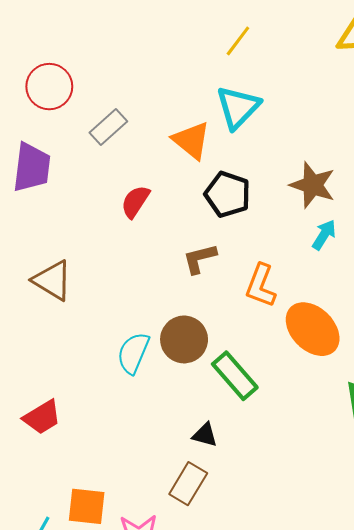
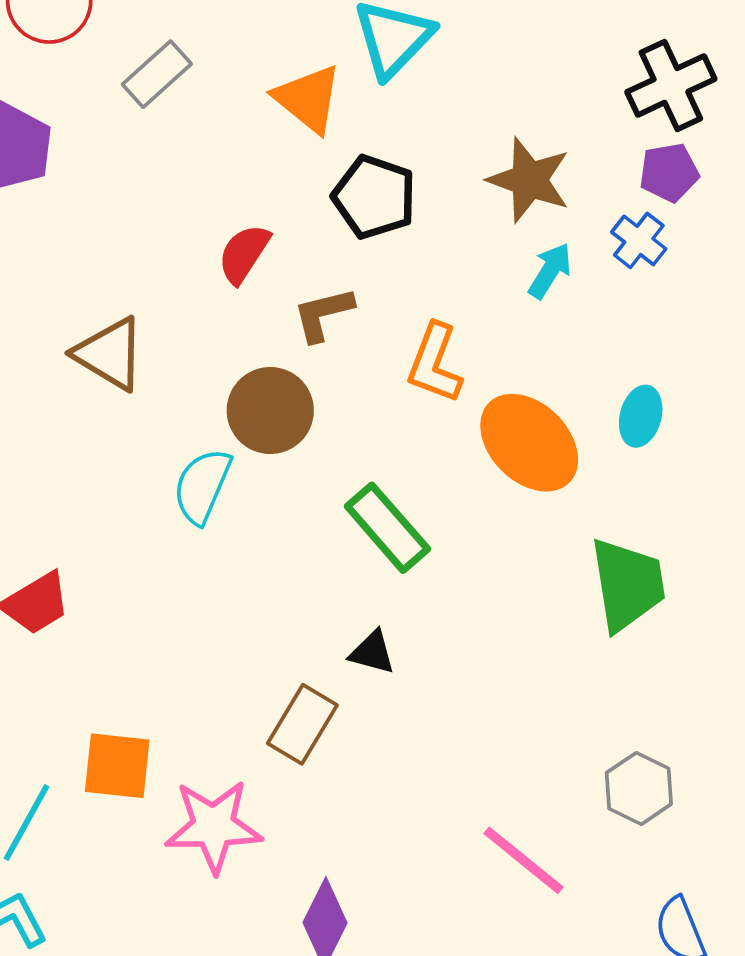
red semicircle: (135, 202) -> (244, 254), moved
brown triangle: (52, 280) -> (110, 354), moved
brown circle: (184, 339) -> (270, 411), moved
black triangle: (205, 435) -> (372, 652), moved

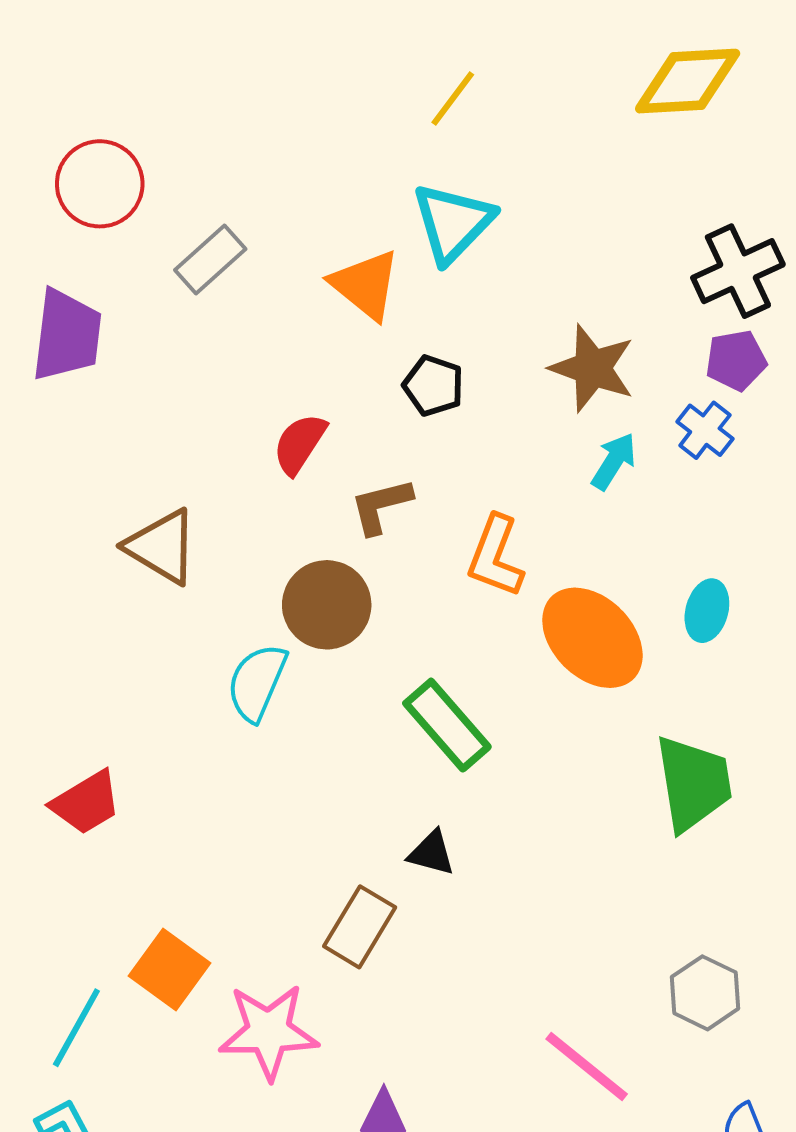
black pentagon: (374, 197) -> (433, 386), size x0.7
orange square: (117, 766) -> (170, 969), turned 30

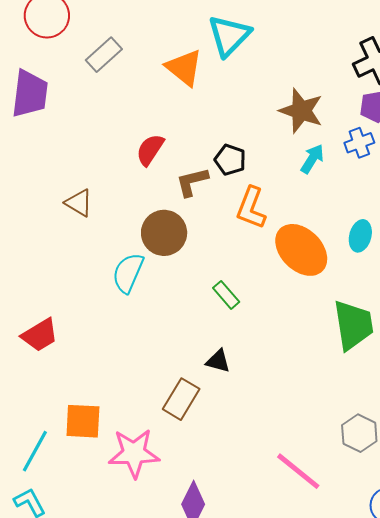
black pentagon: (433, 386) -> (230, 160), moved
blue cross: (705, 430) -> (359, 143), turned 32
brown triangle: (162, 547) -> (79, 203), size x0.7
green rectangle: (447, 725) -> (226, 295), size x0.6
orange square: (170, 969) -> (83, 421), turned -33

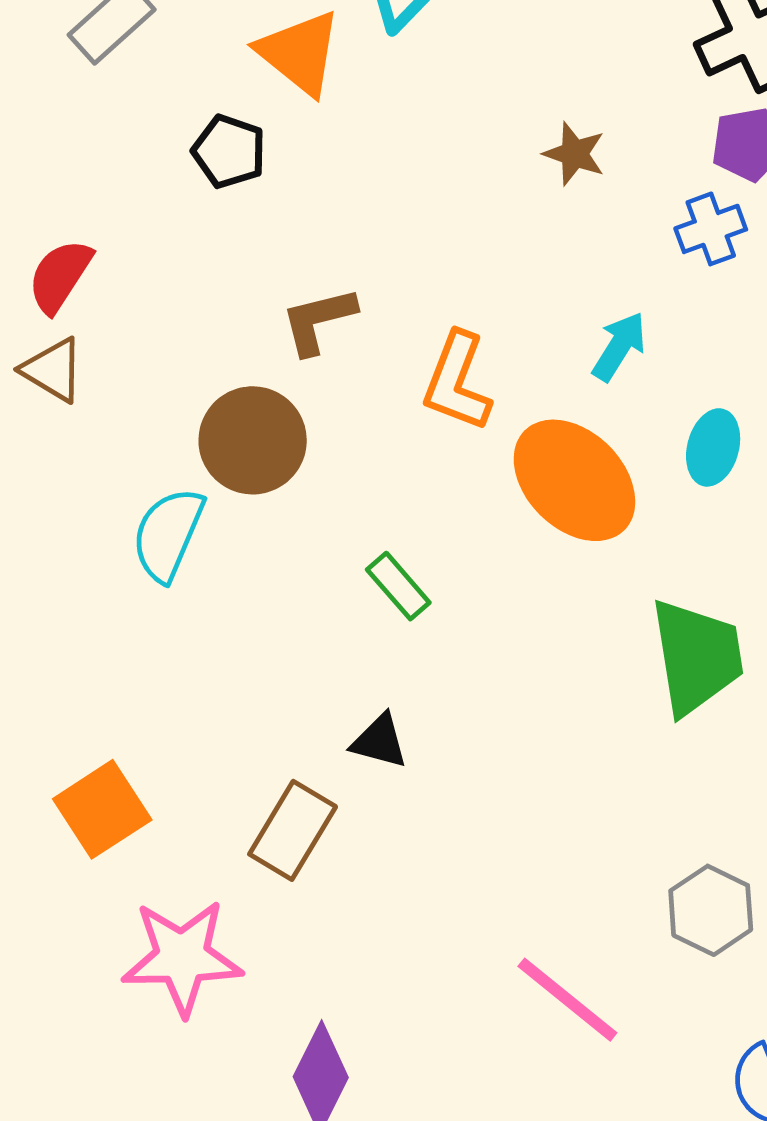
brown star: (301, 111) -> (574, 154), size x0.6
red semicircle: (150, 150) -> (60, 276), moved
cyan arrow: (312, 159) -> (619, 346), moved
black pentagon: (230, 160) -> (229, 151), moved
orange square: (83, 421) -> (102, 809), moved, turned -36

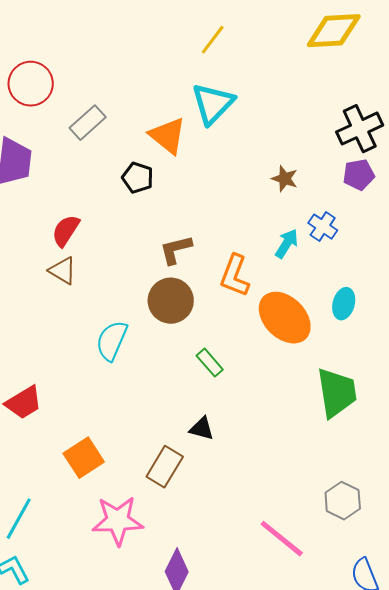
blue cross: (711, 229) -> (323, 227), moved, turned -36
cyan arrow: (619, 346) -> (287, 244), moved
brown circle: (253, 440) -> (171, 301), moved

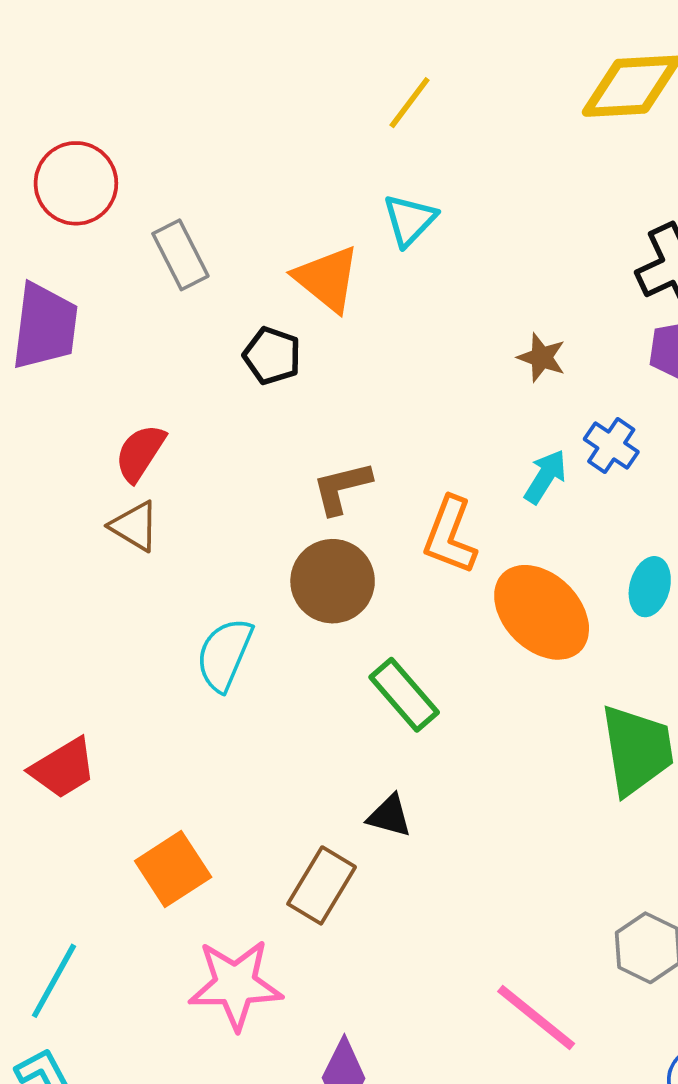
cyan triangle: (213, 104) -> (410, 220), size x0.7
gray rectangle: (88, 123) -> (180, 255), turned -75
green rectangle: (210, 363) -> (404, 695), size x1.4

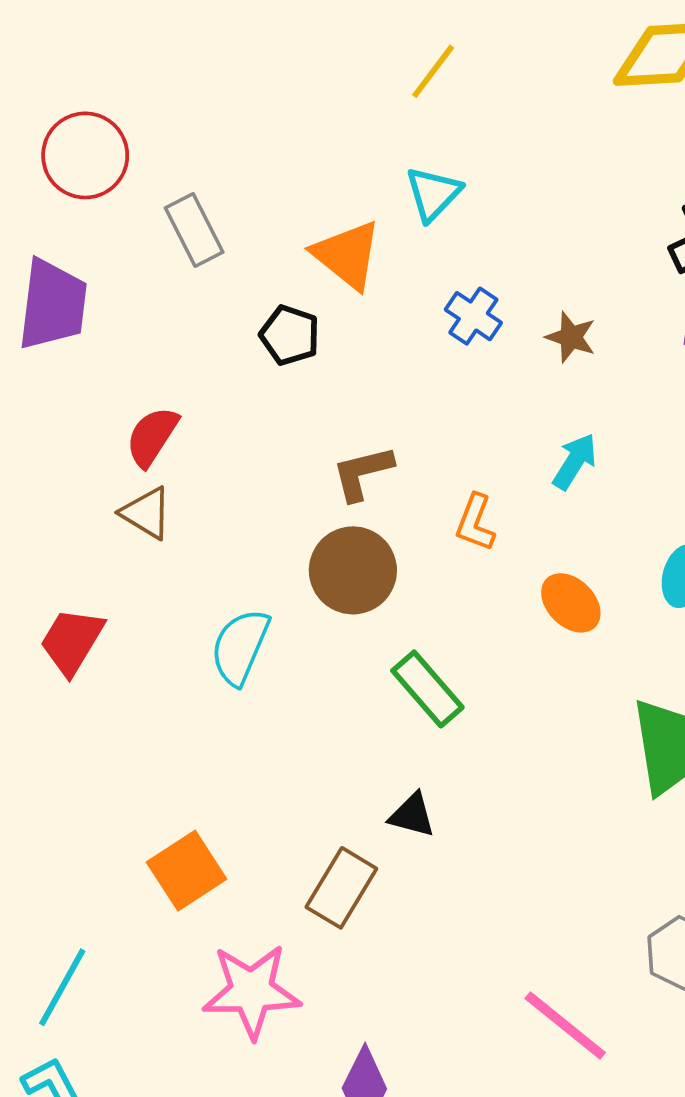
blue cross: (611, 445) -> (473, 316), moved
orange L-shape: (450, 535) -> (475, 523), size x0.7
orange ellipse: (542, 612) -> (571, 603), size x0.6
red trapezoid: (63, 768) -> (72, 641), moved, turned 152

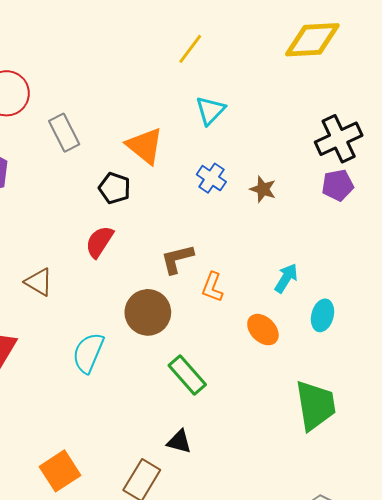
cyan triangle: (433, 194) -> (210, 110), moved
red semicircle: (152, 437) -> (99, 242), moved
cyan arrow: (575, 461) -> (286, 278), moved
brown L-shape: (362, 473) -> (177, 259), moved

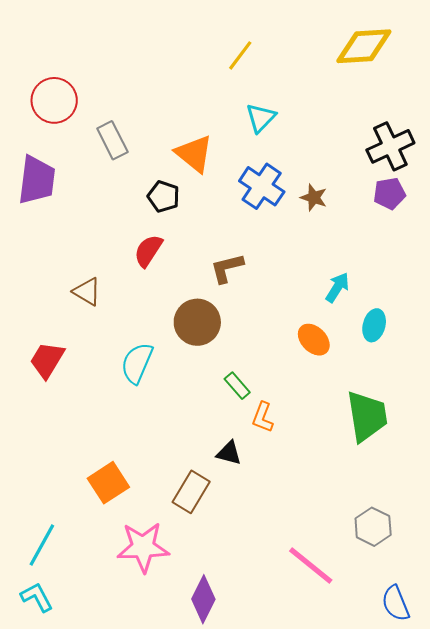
blue cross: (211, 178) -> (262, 186), size x1.5
orange L-shape: (212, 287) -> (263, 417), moved
green rectangle: (187, 375) -> (237, 386), size x0.7

